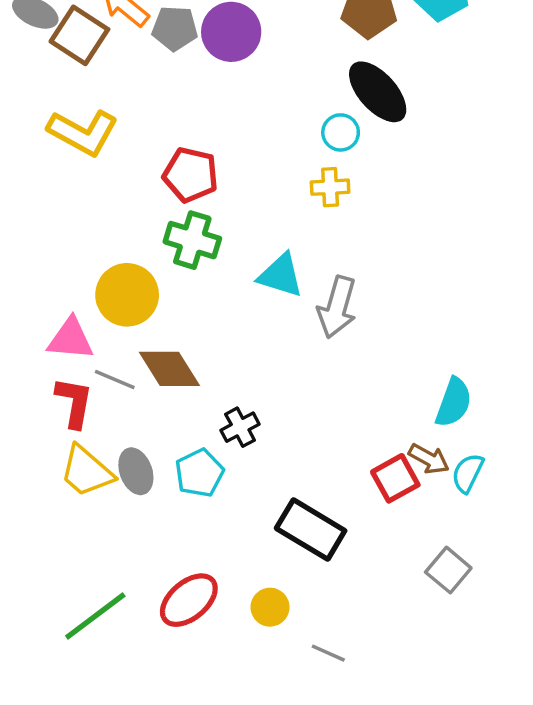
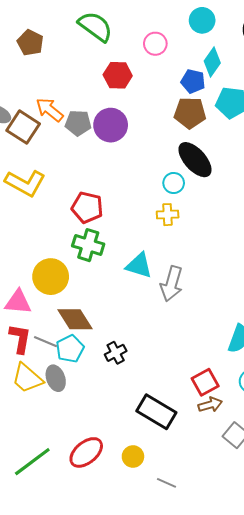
gray line: (115, 380) -> (46, 342), moved
brown arrow: (429, 459) -> (210, 405), moved, turned -45
cyan pentagon: (199, 473) -> (70, 349), moved

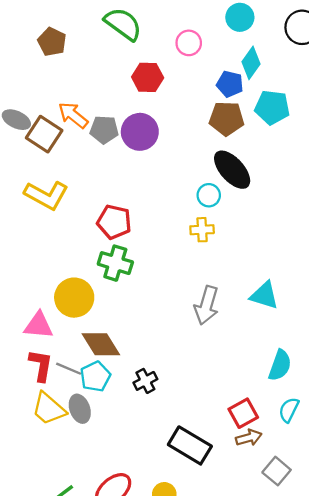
cyan triangle: (139, 265) -> (264, 295), moved

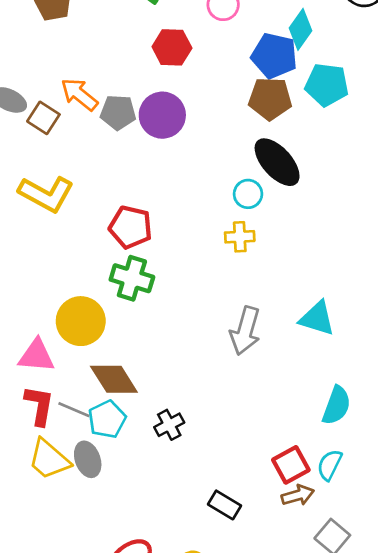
blue pentagon: (230, 84) -> (274, 56), size x1.4
brown square: (44, 134) -> (43, 118), size x0.7
cyan semicircle: (289, 410) -> (330, 465), moved
black rectangle: (190, 445) -> (225, 505), size x0.6

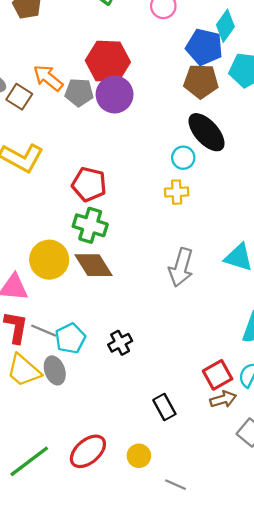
red hexagon: (172, 47) -> (108, 61), moved, size x1.4
brown diamond: (114, 379) -> (93, 265), moved
black rectangle: (225, 505) -> (164, 407), turned 30

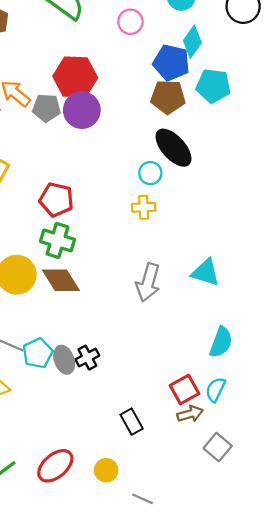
gray ellipse: (55, 370) -> (64, 360), moved

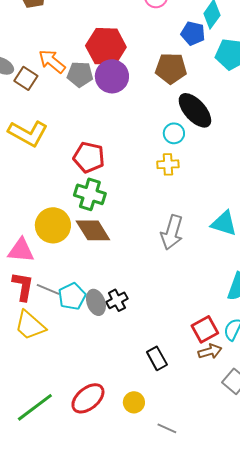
blue pentagon: (171, 63) -> (193, 33), size x0.7
brown pentagon: (168, 97) -> (171, 68), moved

